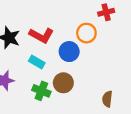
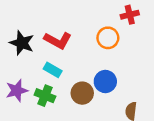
blue circle: (69, 52) -> (105, 81), moved
green cross: (41, 91) -> (45, 96), moved

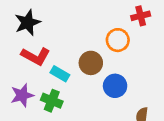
red L-shape: (58, 40) -> (36, 56), moved
black star: (22, 43) -> (28, 23), moved, turned 30
brown circle: (82, 93) -> (91, 63), moved

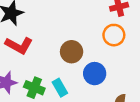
orange circle: (118, 40) -> (114, 35), moved
cyan rectangle: (60, 74) -> (60, 88), moved, turned 30

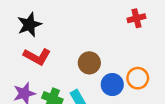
orange circle: (114, 35) -> (138, 78), moved

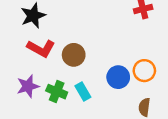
brown circle: (89, 63) -> (74, 55), moved

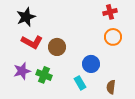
orange circle: (144, 71) -> (113, 37), moved
cyan rectangle: (83, 92) -> (80, 83), moved

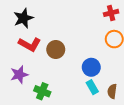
green cross: (44, 75) -> (42, 91), moved
cyan rectangle: (80, 83) -> (92, 87), moved

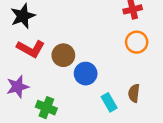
blue circle: (91, 67) -> (86, 74), moved
brown semicircle: (112, 91) -> (134, 93), moved

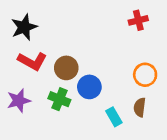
orange circle: (137, 42) -> (145, 75), moved
green cross: (46, 108) -> (59, 99), moved

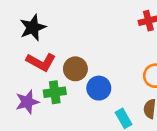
green cross: (59, 99) -> (55, 92), moved, turned -30

